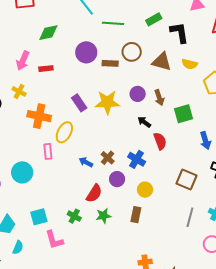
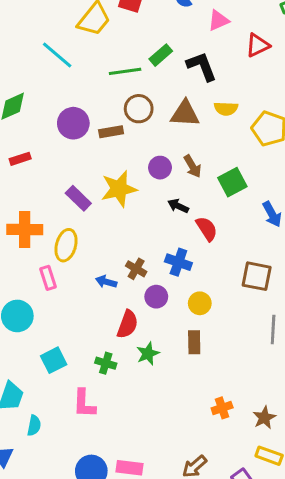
green line: (113, 23) -> (125, 71), moved
cyan square: (39, 217) -> (54, 360), moved
pink L-shape: (54, 240) -> (84, 403), turned 30

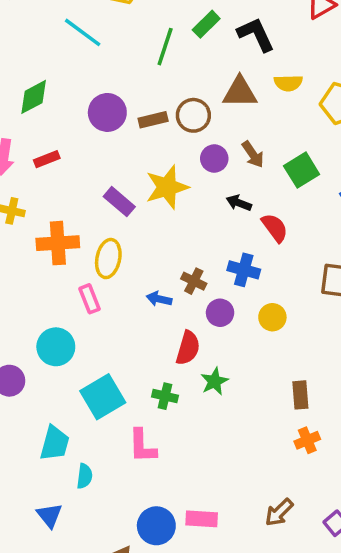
green line: (125, 71) -> (165, 47), turned -60
brown circle: (139, 109) -> (193, 115), moved
brown rectangle: (194, 342) -> (300, 395), moved
cyan square: (54, 360) -> (103, 397), size x1.4

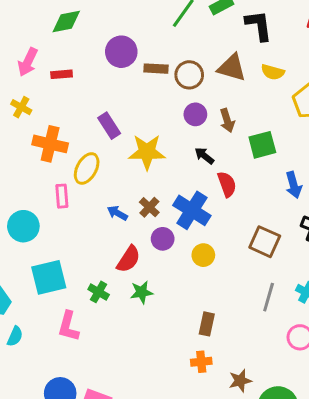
yellow star: (167, 187) -> (147, 152), moved
blue cross: (244, 270) -> (192, 210), size x1.4

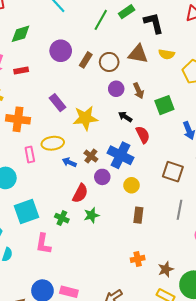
brown rectangle: (156, 69) -> (86, 60), turned -56
yellow ellipse: (87, 168) -> (53, 143), moved, turned 60
brown rectangle: (207, 324) -> (138, 215), moved

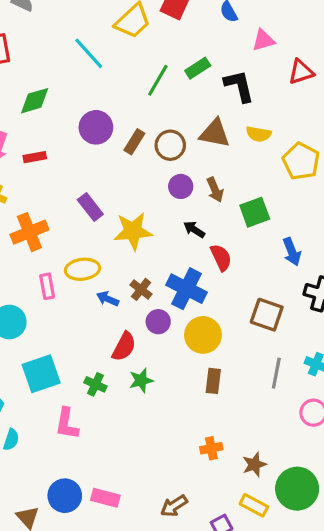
orange cross: (18, 119) -> (29, 232), turned -30
yellow circle: (131, 185) -> (203, 335), size x1.5

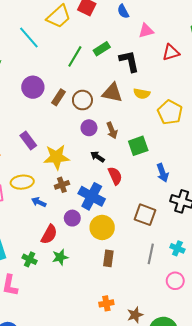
brown cross: (141, 289) -> (62, 185), moved, turned 32

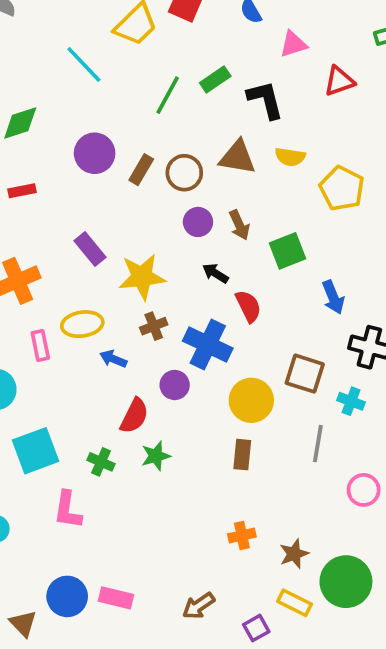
yellow circle: (102, 227) -> (251, 400), moved
cyan cross: (177, 248) -> (351, 401), moved

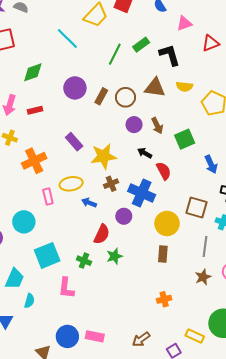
brown star: (294, 554) -> (203, 277), moved

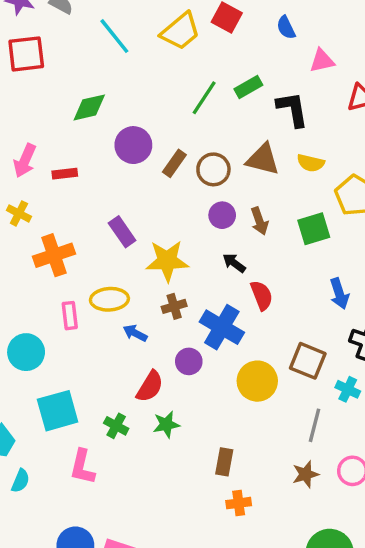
cyan line: (67, 39) -> (114, 36), moved
green diamond: (33, 72) -> (89, 107), moved
green square: (185, 139) -> (314, 229), moved
brown rectangle: (163, 254) -> (224, 462), moved

